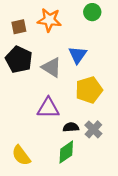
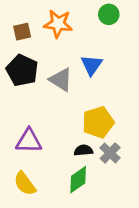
yellow pentagon: (89, 90) -> (98, 122), moved
purple triangle: (48, 108) -> (29, 141), moved

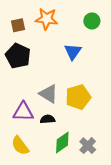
green circle: (109, 14) -> (92, 21), moved
gray triangle: (61, 80) -> (49, 94), moved
black semicircle: (83, 150) -> (48, 119), moved
gray cross: (110, 153) -> (88, 146), moved

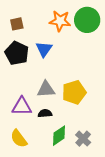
orange star: (46, 19) -> (60, 21), moved
green circle: (92, 21) -> (87, 20), size x1.6
blue triangle: (73, 52) -> (44, 49), moved
gray triangle: (49, 94) -> (46, 89), turned -36

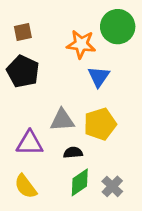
orange star: (60, 21) -> (81, 44), moved
blue triangle: (44, 49) -> (99, 77), moved
black semicircle: (45, 113) -> (73, 153), moved

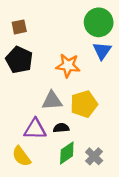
orange star: (81, 44) -> (68, 65), moved
blue triangle: (99, 77) -> (102, 51), moved
purple triangle: (30, 143) -> (35, 129), moved

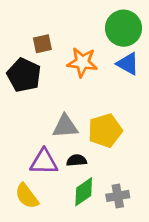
brown square: (19, 27) -> (42, 44), moved
blue triangle: (102, 51) -> (128, 64), turned -36
orange star: (68, 65) -> (82, 62), moved
gray cross: (94, 156) -> (118, 196), turned 36

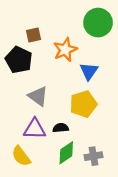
orange star: (82, 62) -> (65, 50), turned -30
blue triangle: (128, 64) -> (89, 71), moved, turned 36
gray triangle: (65, 126) -> (38, 96), moved, turned 40

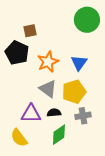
orange star: (65, 50) -> (48, 62), moved
gray triangle: (38, 96) -> (48, 89), moved
gray cross: (93, 156) -> (83, 116), moved

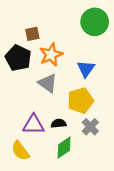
orange star: (48, 62) -> (51, 55), moved
gray triangle: (48, 89) -> (48, 83), moved
gray cross: (83, 116) -> (90, 127), turned -35

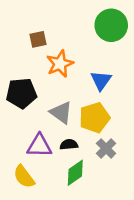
black pentagon: (18, 58) -> (21, 93), moved, turned -30
gray triangle: (48, 83) -> (61, 112), moved

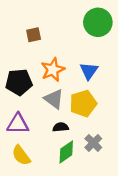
orange star: (60, 64) -> (53, 70), moved
purple triangle: (39, 146) -> (18, 124), moved
gray cross: (106, 148) -> (93, 143), moved

